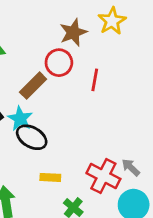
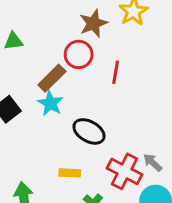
cyan star: (20, 119) -> (50, 103), moved
black ellipse: (32, 137) -> (89, 131), moved

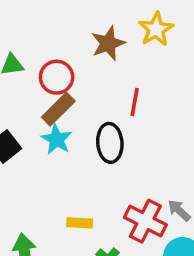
red circle: (79, 54) -> (57, 77), moved
black ellipse: (89, 131) -> (110, 143), moved, turned 56

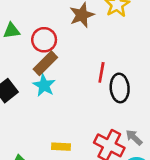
red line: (135, 102) -> (101, 72), moved
black ellipse: (110, 143) -> (120, 88), moved

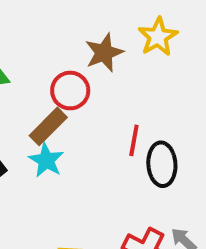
red circle: (44, 40) -> (70, 91), moved

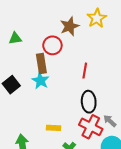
brown rectangle: (48, 126) -> (41, 63), turned -54
black ellipse: (162, 164) -> (89, 102), moved

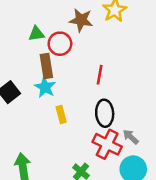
brown star: (70, 26) -> (81, 20), turned 30
green triangle: (15, 38) -> (36, 34), moved
yellow rectangle: (53, 128) -> (61, 114), moved, turned 72

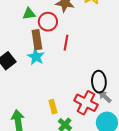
red line: (100, 75) -> (66, 43), moved
black ellipse: (105, 113) -> (99, 82), moved
yellow rectangle: (61, 114) -> (53, 107), moved

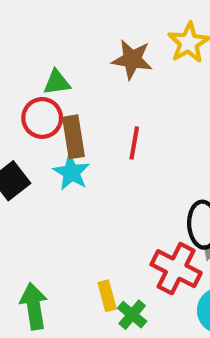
red circle: (48, 22) -> (42, 118), moved
yellow rectangle: (53, 107) -> (107, 296), moved

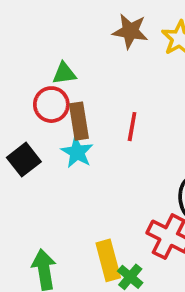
brown star: (132, 59) -> (130, 31), moved
yellow rectangle: (107, 296) -> (108, 260), size x1.5

